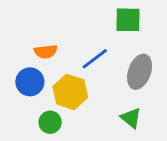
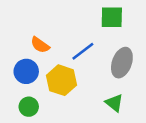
orange semicircle: (46, 52) -> (40, 45), turned 42
green circle: (50, 122) -> (29, 107), moved

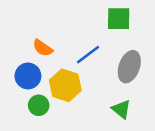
green circle: (29, 107) -> (39, 105), moved

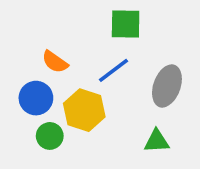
green square: (119, 19) -> (126, 24), moved
green triangle: (121, 109) -> (157, 141), turned -42

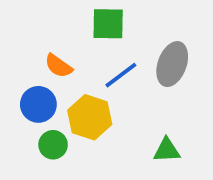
green square: (126, 24) -> (108, 24), moved
gray ellipse: (167, 86) -> (172, 64), moved

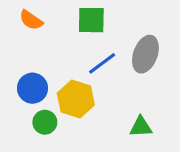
orange semicircle: (59, 66) -> (31, 20), moved

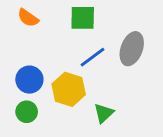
green circle: (45, 122) -> (27, 112), moved
green triangle: (141, 127) -> (104, 113), moved, turned -40

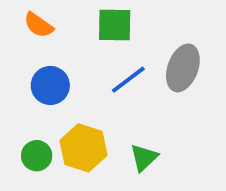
blue circle: (29, 80) -> (50, 85), moved
yellow hexagon: (69, 89) -> (83, 148), moved

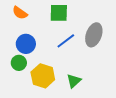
green circle: (37, 156) -> (19, 63), moved

